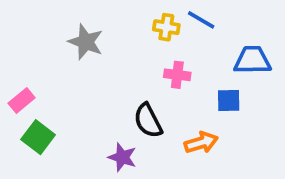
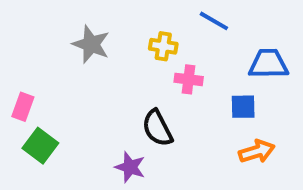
yellow cross: (166, 27) -> (163, 46), moved
pink rectangle: (22, 100) -> (23, 107), turned -30
orange arrow: (201, 143) -> (257, 152), moved

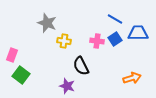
blue line: (214, 21) -> (115, 19), moved
yellow cross: (163, 46) -> (64, 41), moved
blue square: (243, 107) -> (115, 39), moved, turned -32

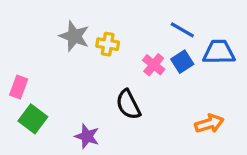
yellow cross: (64, 41) -> (108, 44), moved
pink cross: (97, 41) -> (154, 65), turned 32
purple star: (67, 86) -> (87, 136), moved

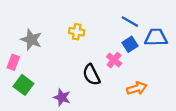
gray star: (74, 36) -> (31, 40), moved
pink cross: (154, 65) -> (114, 60), moved
orange arrow: (209, 124) -> (137, 88), moved

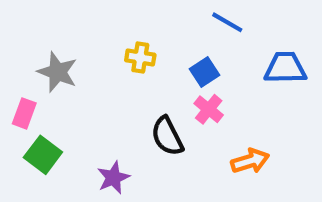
blue line: (130, 22) -> (227, 22), moved
blue square: (130, 44) -> (204, 72), moved
purple star: (62, 97) -> (113, 178), turned 30

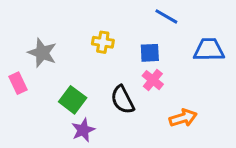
blue square: (204, 72) -> (150, 53), turned 30
pink rectangle: (24, 113) -> (18, 83), turned -45
green square: (43, 155) -> (73, 100), moved

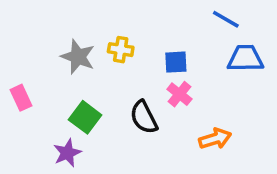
blue line: (166, 16) -> (226, 19), moved
gray star: (42, 53) -> (78, 57), moved
purple star: (83, 130) -> (67, 153), moved

